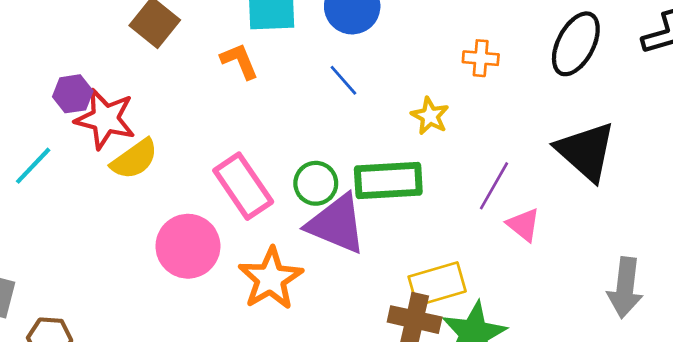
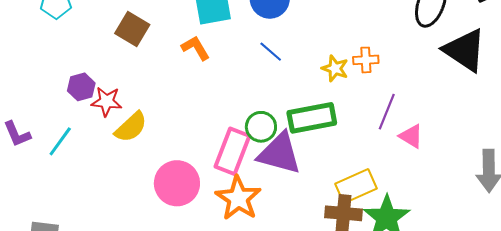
orange cross: (481, 58) -> (366, 60), moved
red star: (105, 119) -> (107, 101), size x0.7
black triangle: (586, 151) -> (465, 50), moved
pink rectangle: (243, 186) -> (232, 151), moved, turned 63

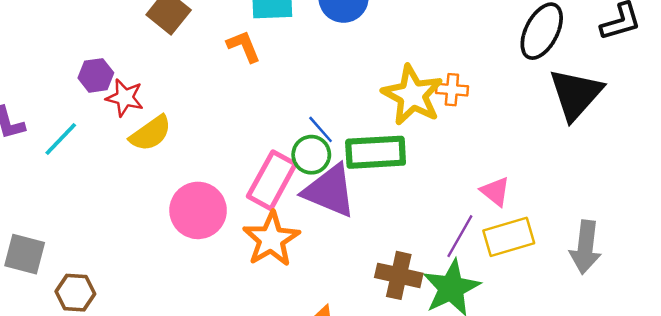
black triangle: (465, 50) -> (576, 94), turned 30
blue line: (271, 52) -> (321, 129), moved
yellow star: (335, 68) -> (412, 95), size x1.8
purple line: (387, 112) -> (460, 236), moved
yellow rectangle: (356, 186) -> (509, 237), moved

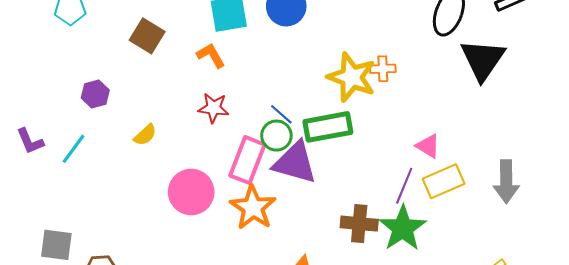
red star: (125, 98) -> (214, 108), moved
yellow semicircle: (151, 133) -> (145, 135), size x0.7

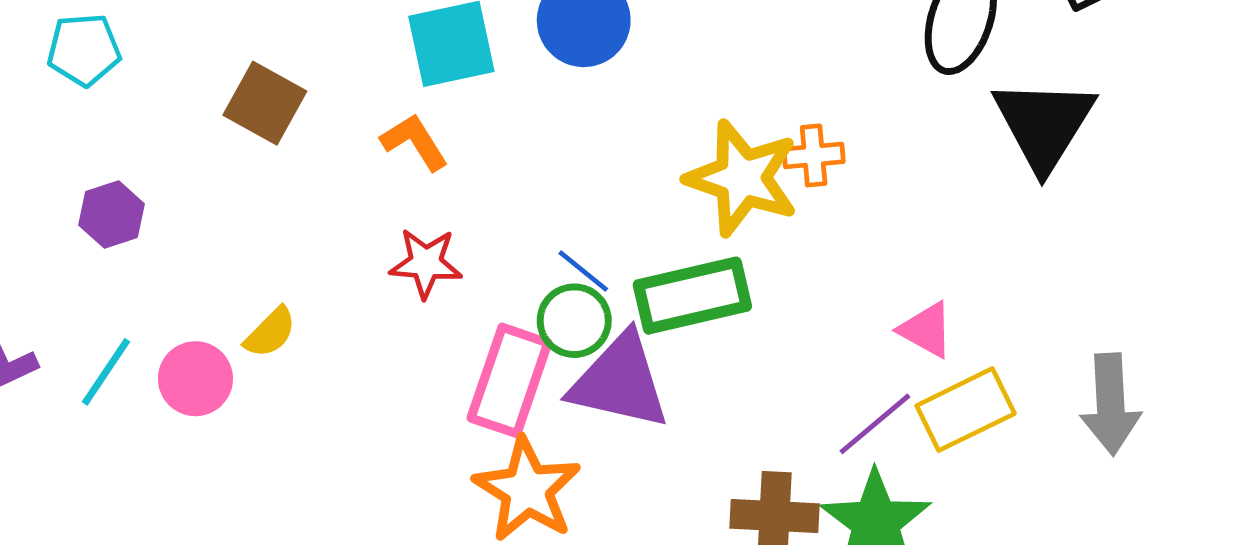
purple hexagon: (95, 94) -> (112, 215), moved
purple line: (404, 186) -> (875, 424), turned 30
pink circle: (191, 192) -> (195, 379), moved, size x0.7

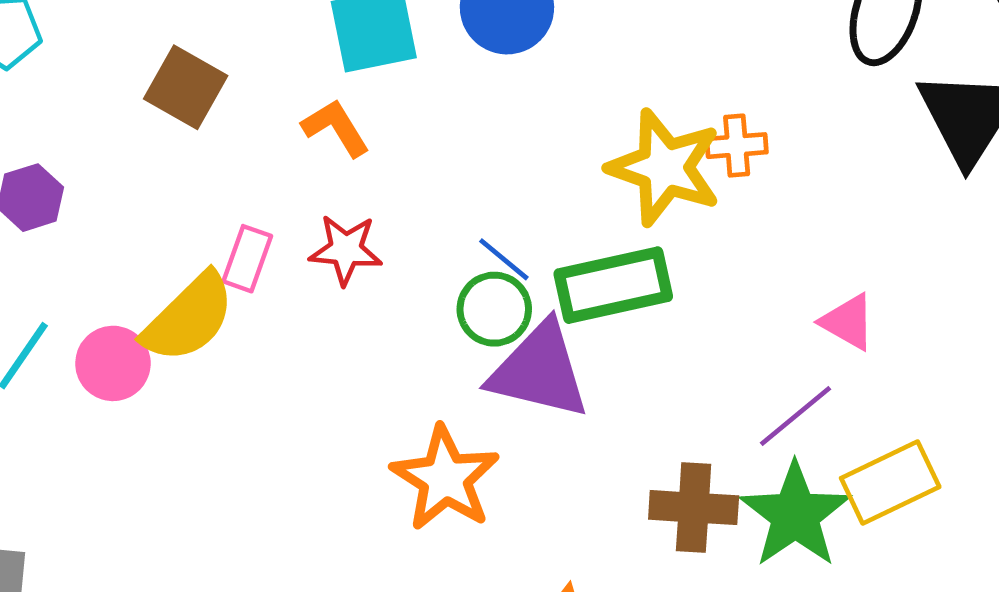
yellow semicircle: (270, 332) -> (189, 318), size x1.8
pink rectangle: (509, 380) -> (247, 259), moved, size x0.6
yellow rectangle: (966, 410) -> (890, 482), moved

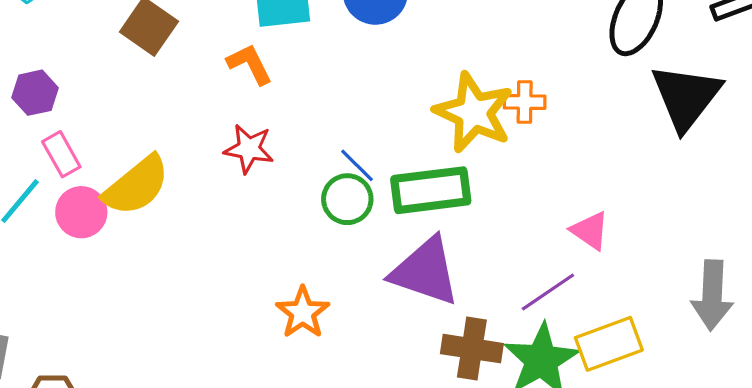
pink rectangle: (247, 259) -> (61, 154), moved, turned -54
purple triangle: (539, 371) -> (425, 271), moved
orange star: (445, 478) -> (303, 313), size x0.7

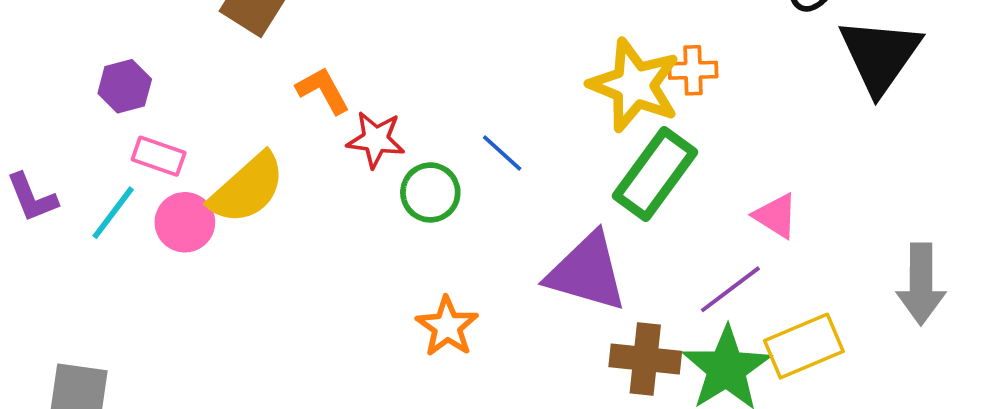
orange L-shape: (250, 64) -> (323, 90), moved
pink rectangle: (61, 154) -> (159, 156), turned -39
green rectangle: (431, 190) -> (655, 174), moved, turned -44
green circle: (347, 199) -> (430, 192), moved

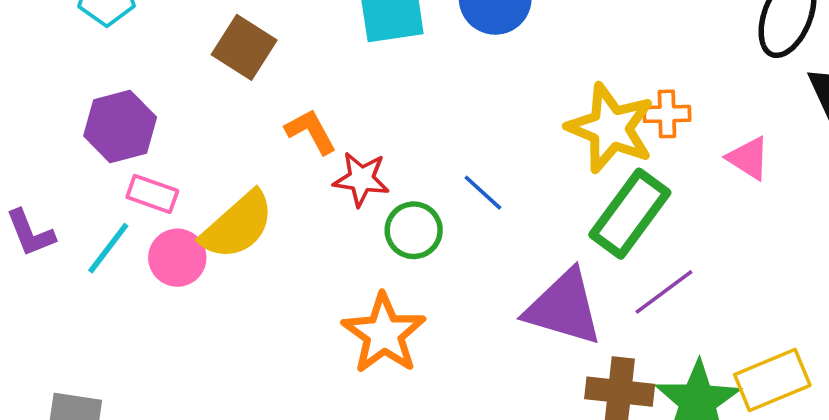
purple hexagon: (125, 86) -> (120, 126), size x1.4
pink triangle: (776, 216) -> (748, 158), moved
purple line: (730, 289) -> (664, 292), moved
orange star: (447, 327) -> (384, 334), moved, size x1.4

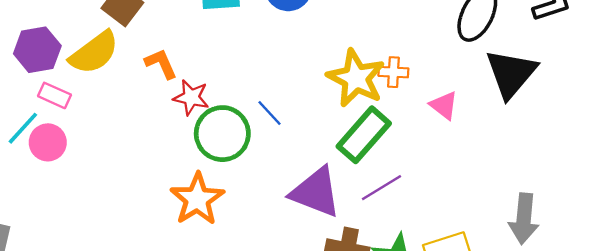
yellow semicircle: (237, 225) -> (94, 53), moved
green circle: (414, 230) -> (222, 134), size x1.5
pink circle: (177, 258) -> (48, 142), moved

